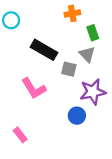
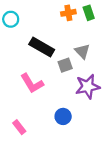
green rectangle: (93, 33) -> (89, 13), moved
gray square: (69, 69) -> (65, 65), turned -32
blue circle: (77, 116) -> (63, 116), moved

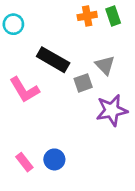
pink L-shape: (32, 83) -> (24, 90), moved
blue circle: (63, 116) -> (54, 159), moved

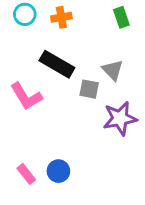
orange cross: (87, 16) -> (61, 17), moved
cyan circle: (13, 24) -> (25, 14), moved
gray square: (83, 83) -> (89, 89), turned 30

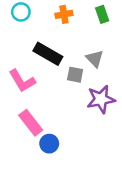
orange cross: (61, 17) -> (64, 14), moved
pink rectangle: (26, 174) -> (31, 123), moved, size x1.5

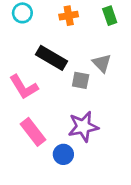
purple star: (101, 99) -> (83, 127), moved
blue circle: (49, 144) -> (63, 154), moved

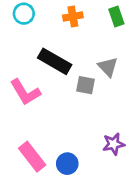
purple star: (83, 127) -> (114, 144), moved, size x0.7
pink rectangle: (33, 132) -> (32, 157), moved

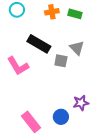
green rectangle: (116, 16) -> (75, 14), moved, turned -56
pink rectangle: (32, 157) -> (31, 122), moved
blue circle: (67, 164) -> (61, 117), moved

